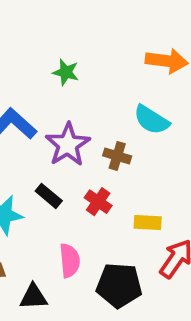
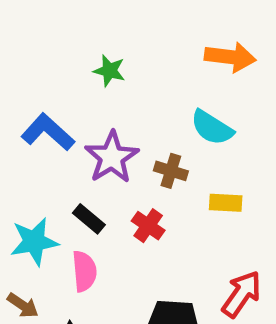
yellow rectangle: (148, 223) -> (226, 203), moved
pink semicircle: (70, 261) -> (84, 271), moved

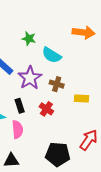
cyan semicircle: (212, 128) -> (52, 55), moved
black rectangle: (89, 219) -> (20, 106), turned 32

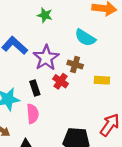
cyan semicircle: (52, 55) -> (85, 38), moved
red cross: (46, 109) -> (61, 81), moved

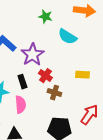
green star: (45, 15) -> (45, 17), moved
brown cross: (75, 64) -> (54, 93), moved

